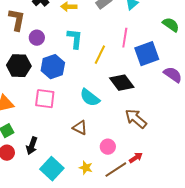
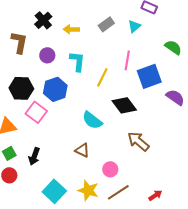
purple circle: (37, 38) -> (47, 55), moved
pink square: (45, 99) -> (36, 112), moved, turned 30
black arrow: (32, 146) -> (34, 156), moved
red arrow: (136, 158) -> (155, 195), moved
yellow star: (86, 168) -> (88, 190), size x1.5

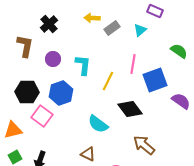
yellow arrow: (71, 29) -> (92, 18), moved

